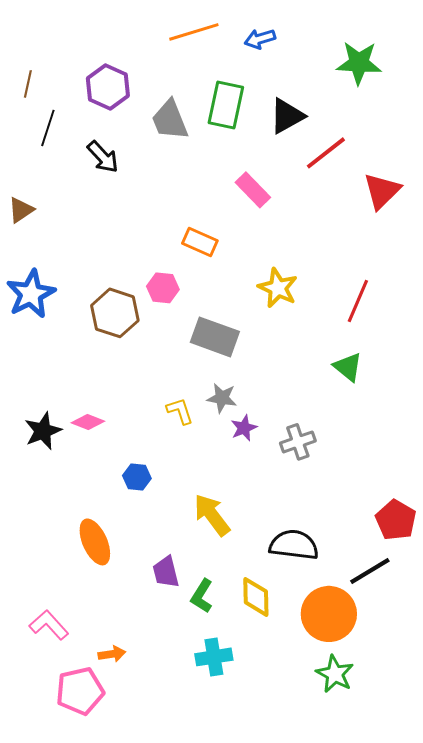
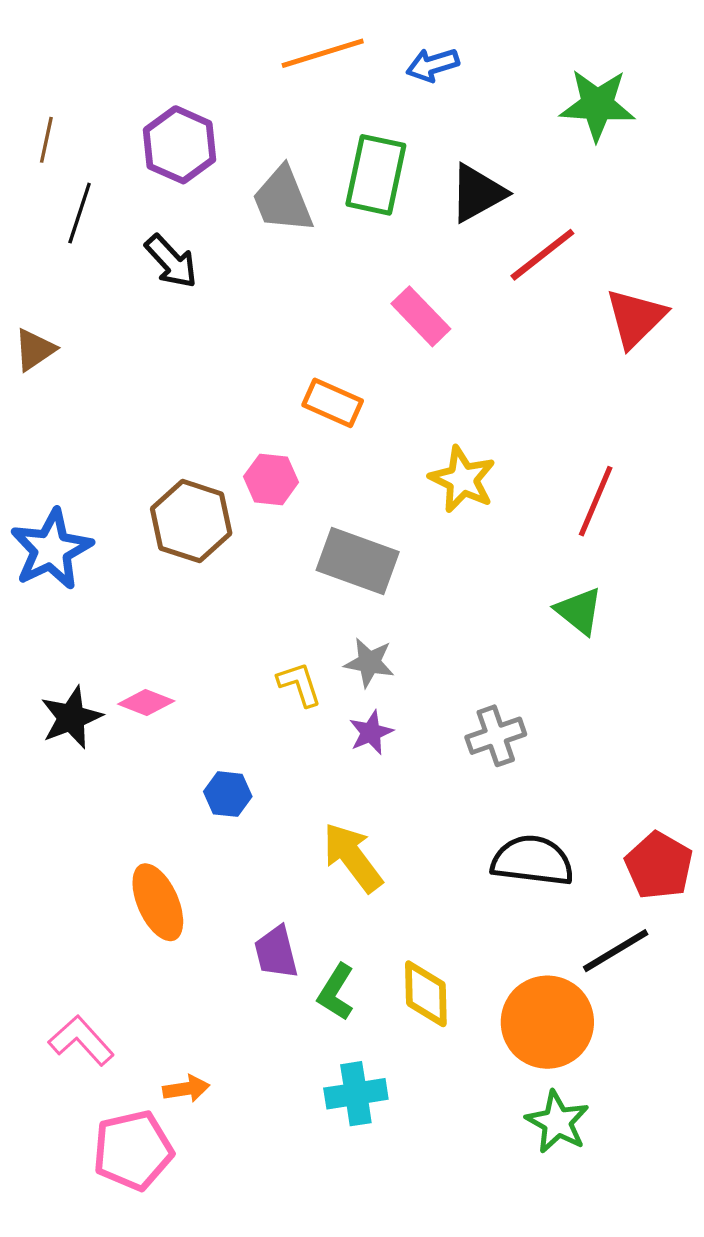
blue star: (31, 294) -> (51, 549), moved
purple star: (244, 428) -> (371, 732), moved
black semicircle: (294, 545) -> (532, 861), moved

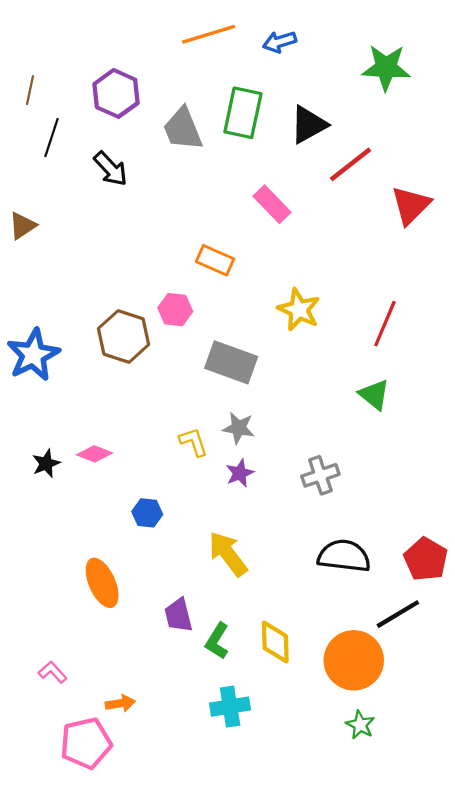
black star: (71, 717) -> (46, 463), size x0.7
pink L-shape: (81, 1040) -> (53, 672), size x0.7
green star: (557, 1122) -> (360, 725), size x0.7

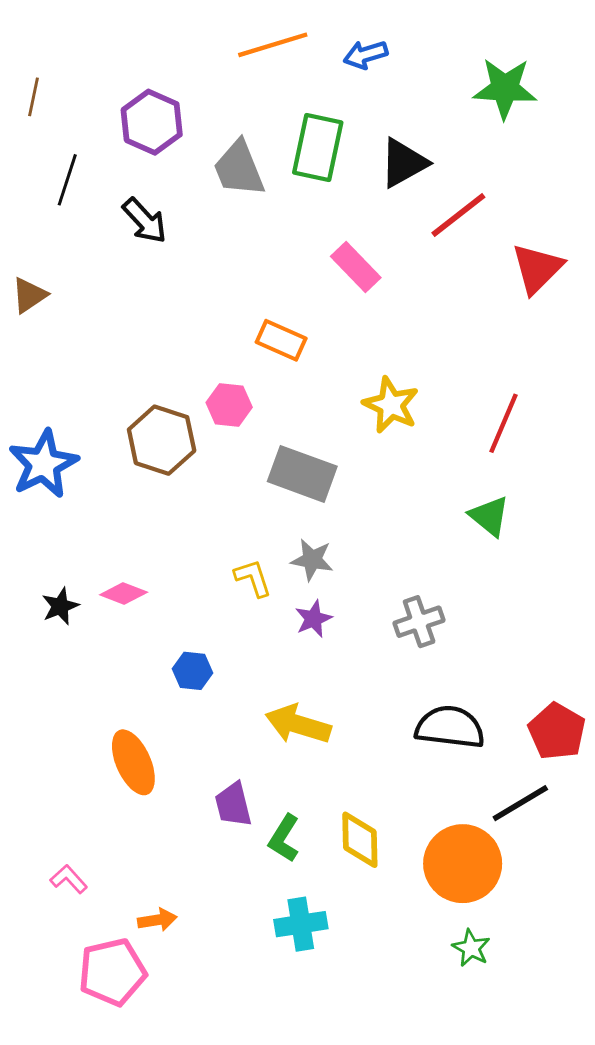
brown line: (30, 90) -> (34, 97), moved
yellow arrow: (228, 554) -> (298, 724), turned -36

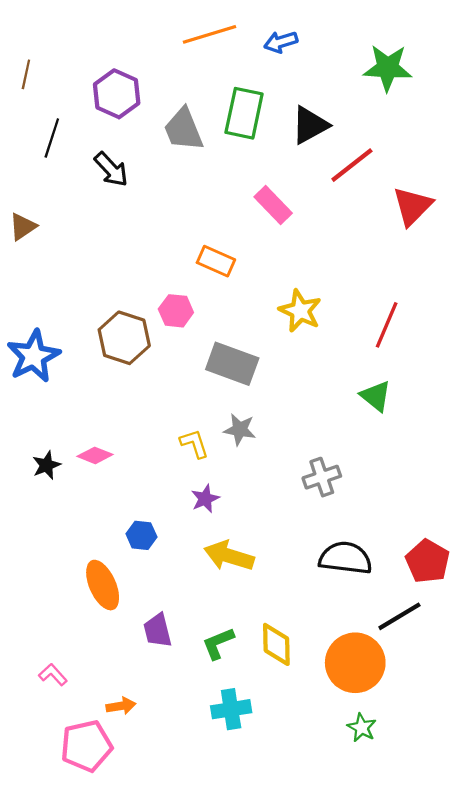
purple star: (313, 619) -> (205, 499), moved
blue hexagon: (192, 671) -> (141, 535), moved
purple trapezoid: (233, 805) -> (158, 630), moved
green L-shape: (284, 838) -> (218, 643), turned 36

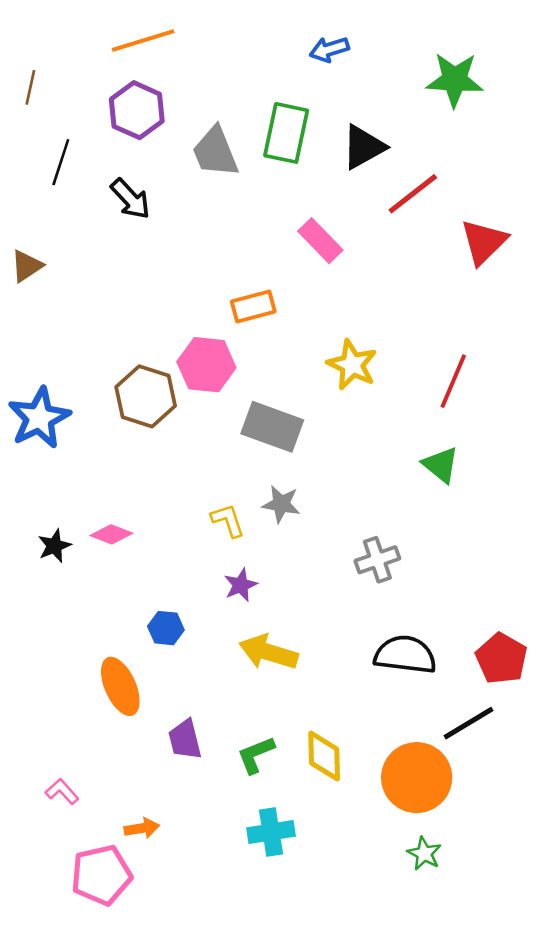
orange line: (209, 34) -> (143, 41), moved
orange rectangle: (216, 261) -> (253, 306), turned -39
pink hexagon: (176, 311) -> (206, 365), size x1.4

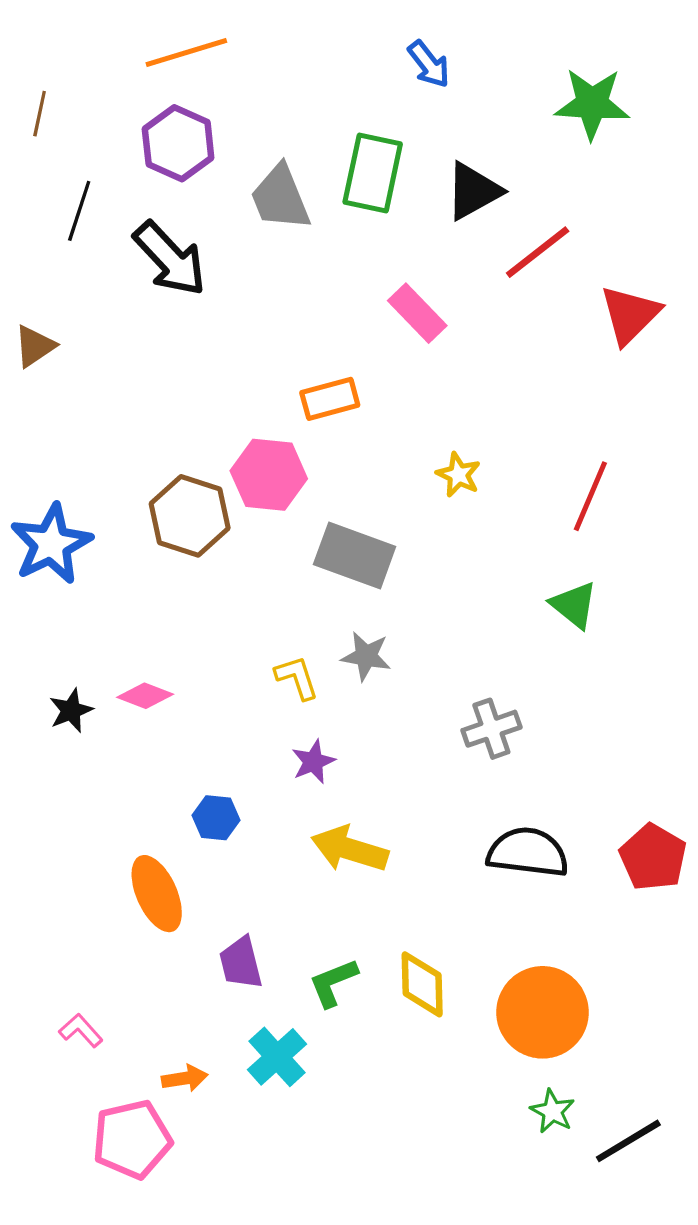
blue arrow: (329, 49) -> (429, 64), turned -111
black arrow: (130, 199) -> (170, 259), size x1.4
yellow star: (352, 365) -> (458, 475), size x0.7
black line: (469, 723) -> (628, 1141), moved
cyan cross: (271, 832) -> (277, 1057), moved, turned -33

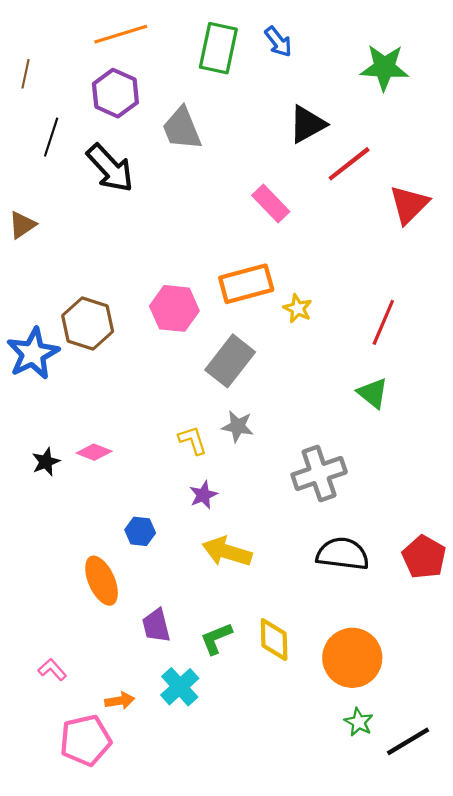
green rectangle: (373, 173) -> (218, 48), moved
orange rectangle: (330, 399) -> (246, 284), moved, size x1.4
brown hexagon: (190, 516) -> (88, 323), moved
gray rectangle: (355, 556) -> (230, 361), turned -72
gray cross: (491, 729) -> (319, 473), size x1.4

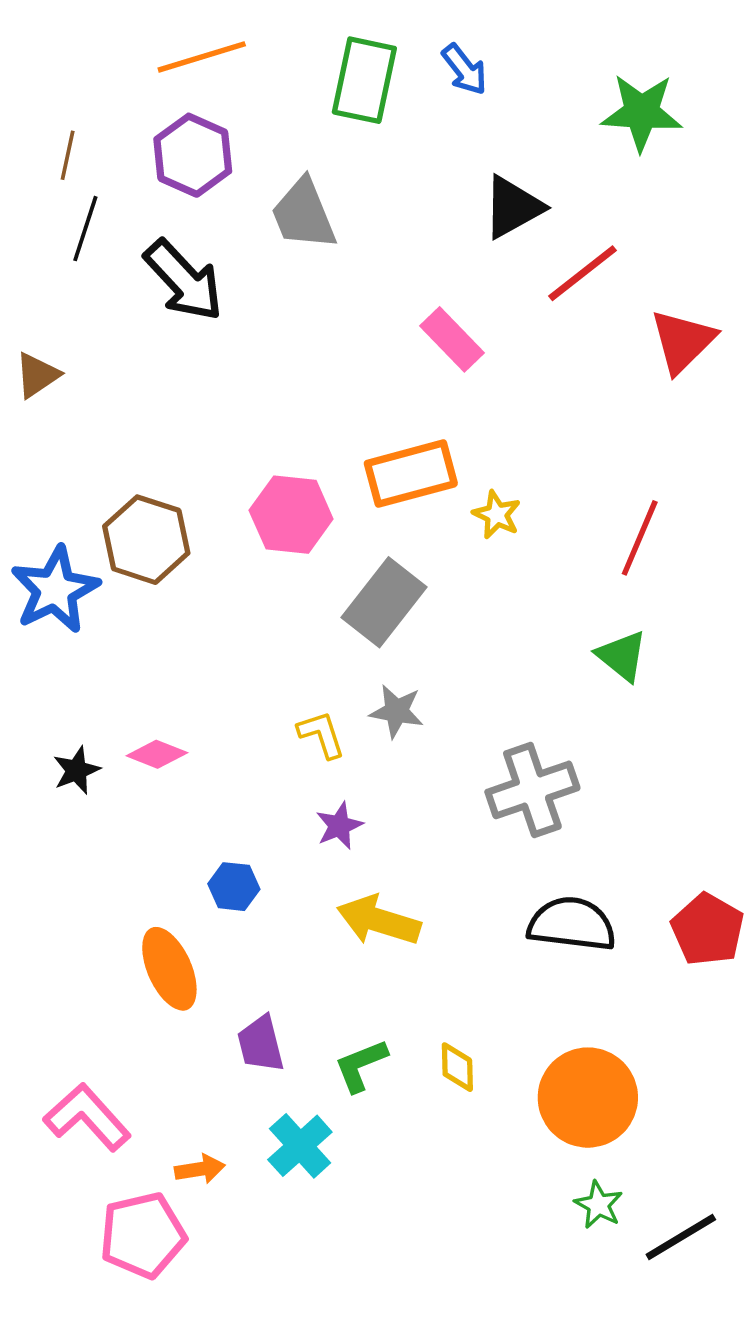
brown line: (25, 74) -> (68, 155), moved
yellow diamond: (274, 640) -> (457, 1067), size x0.7
pink L-shape: (52, 670) -> (87, 1117), size x1.8

